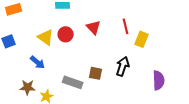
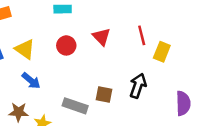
yellow triangle: (46, 37) -> (25, 49), moved

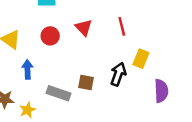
yellow rectangle: (162, 52) -> (141, 59), moved
blue arrow: (31, 81) -> (27, 69), moved, turned -132

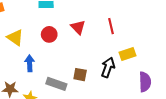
yellow rectangle: (141, 59) -> (127, 54), turned 49

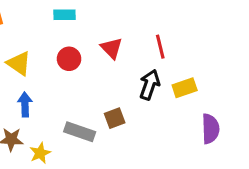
blue arrow: (30, 63) -> (25, 104), moved
black arrow: (108, 67) -> (150, 85), moved
brown square: (80, 75) -> (115, 118), turned -32

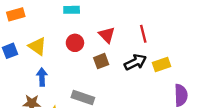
black arrow: (150, 85) -> (135, 62), turned 45
brown square: (115, 118) -> (101, 61), moved

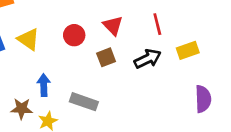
yellow rectangle: (162, 64) -> (188, 50), moved
blue arrow: (42, 77) -> (44, 85), moved

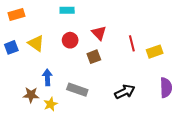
red line: (157, 24) -> (132, 43), moved
black arrow: (148, 59) -> (125, 92), moved

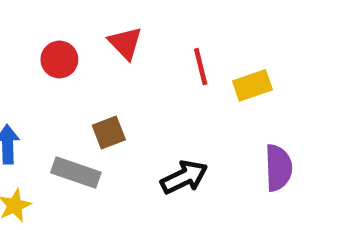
brown square: (94, 57) -> (109, 132), moved

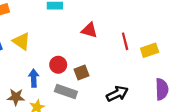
red triangle: (125, 43) -> (89, 30), turned -30
red circle: (59, 59) -> (58, 65), moved

